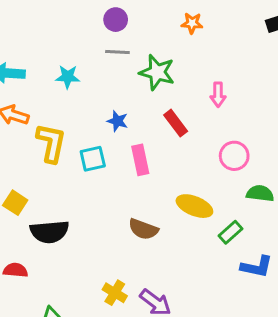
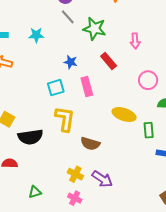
gray line: (117, 52) -> (68, 17), turned 49
yellow L-shape: (51, 143) -> (65, 119), moved
brown semicircle: (143, 229) -> (90, 144), moved
green rectangle: (231, 232) -> (149, 130), turned -49

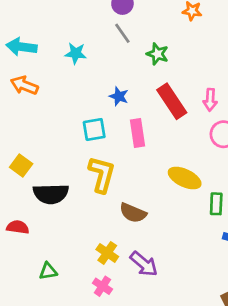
green star: (94, 29) -> (157, 54), size x0.7
pink arrow: (135, 41) -> (210, 100), moved
red rectangle: (109, 61) -> (172, 101), size x1.4

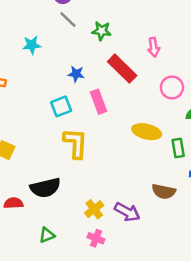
pink arrow: (210, 100) -> (154, 47), moved
black semicircle: (51, 194) -> (45, 188), moved
brown semicircle: (133, 213) -> (164, 191), moved
yellow cross: (107, 253) -> (94, 209), turned 30

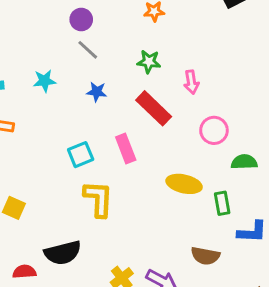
green star: (102, 31) -> (149, 62), moved
blue star: (76, 74) -> (97, 92), moved

